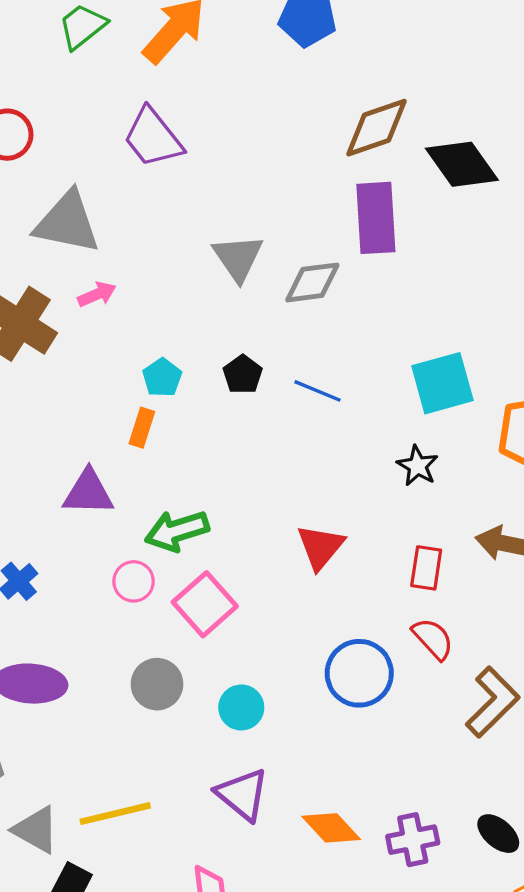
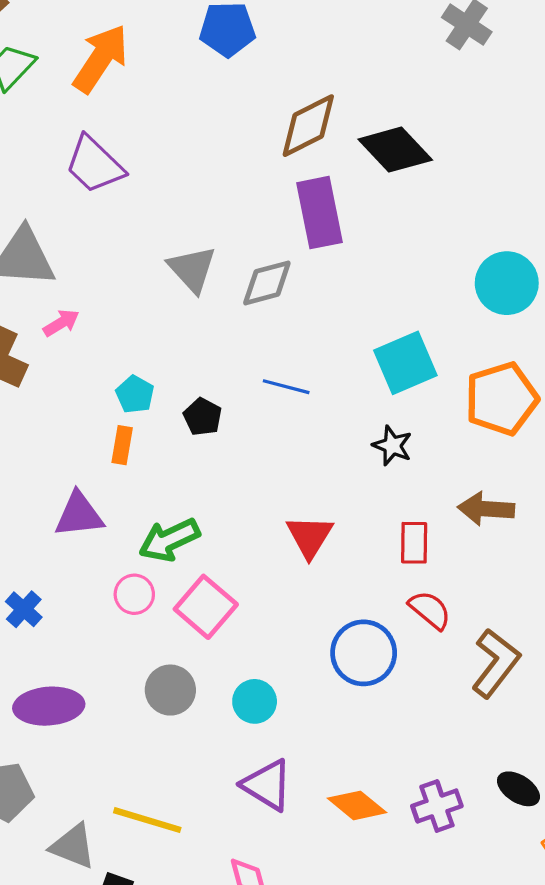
black pentagon: (243, 375) -> (203, 417), moved
yellow line: (115, 814) -> (147, 820), turned 38

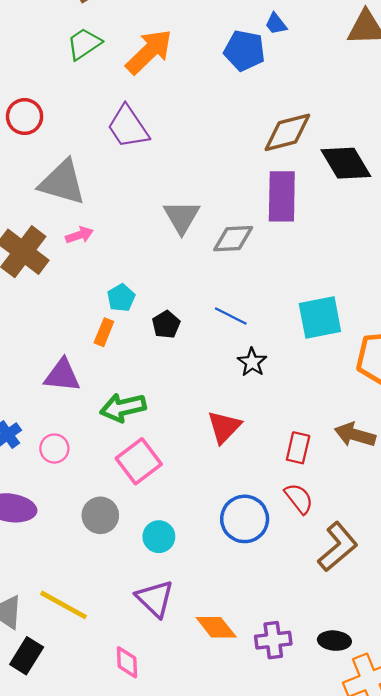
black star: (392, 446) -> (252, 362), moved
pink circle: (134, 594) -> (54, 449), moved
black ellipse: (518, 789) -> (334, 641), turned -40

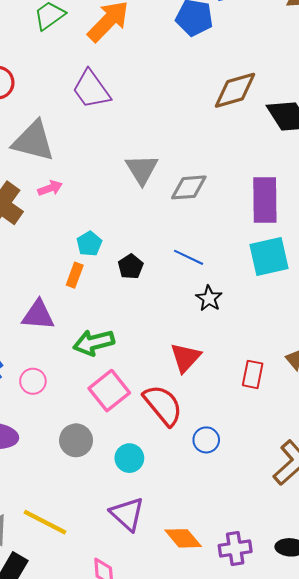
purple rectangle: (282, 196) -> (265, 200), moved
red semicircle: (299, 499) -> (163, 405), moved, size x1.5
blue circle: (245, 519) -> (206, 440), size x0.6

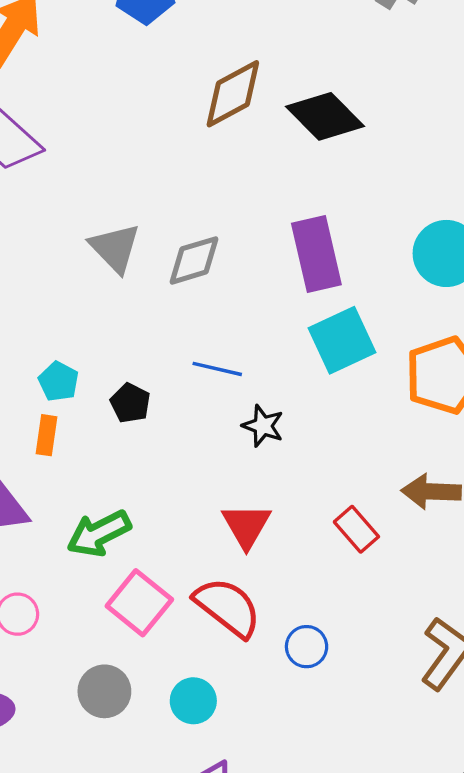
red rectangle: (253, 374) -> (356, 529), turned -40

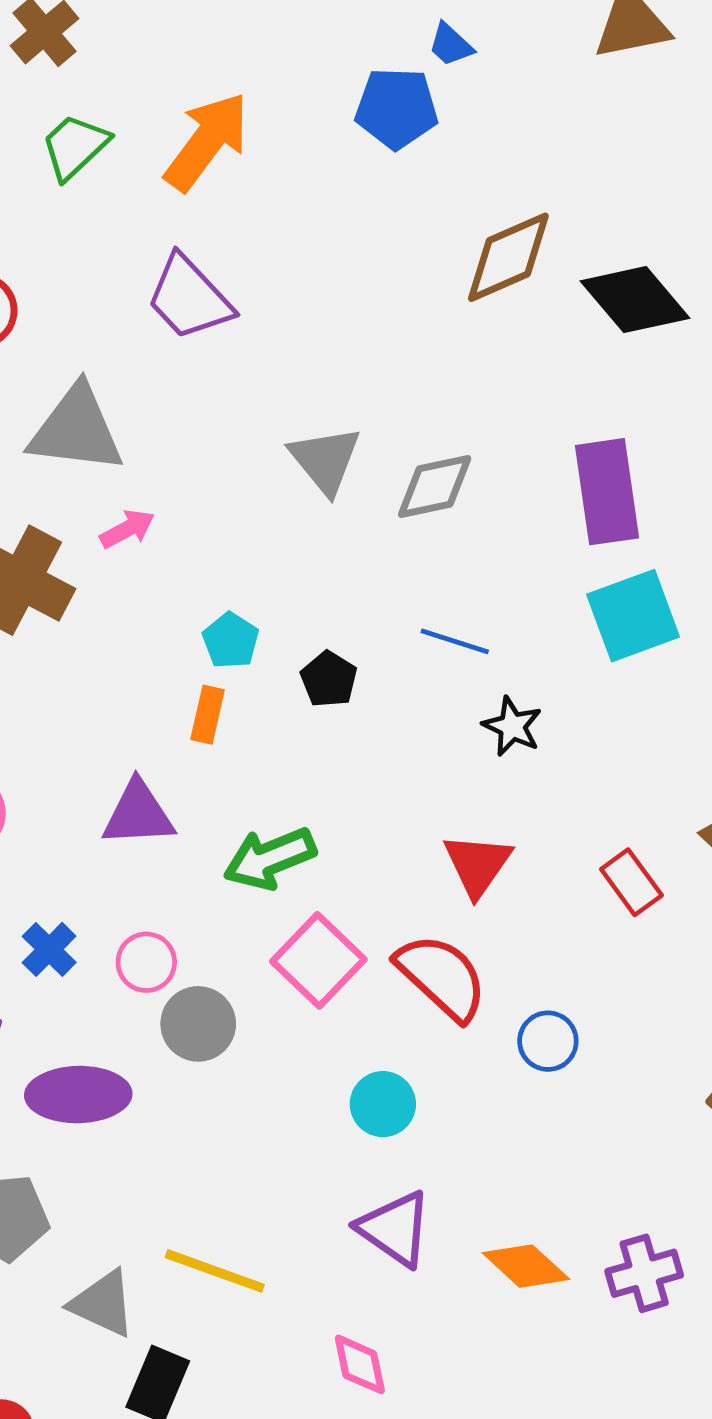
gray circle: (104, 691) -> (198, 1024), moved

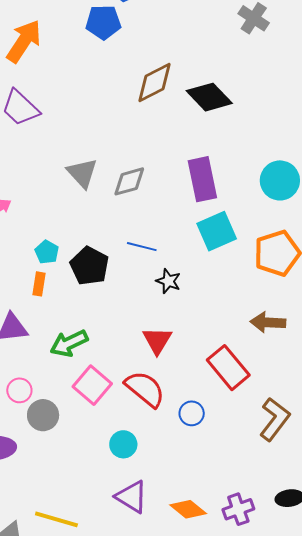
black pentagon: (329, 679) -> (89, 266), size x1.6
red rectangle: (631, 882) -> (228, 368), moved, size x1.6

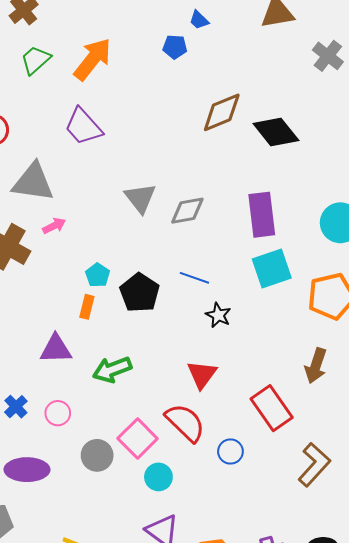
blue pentagon: (103, 22) -> (175, 47), size x0.7
brown arrow: (268, 322) -> (316, 366), turned -80
pink square: (92, 385) -> (138, 439), moved
gray circle: (43, 415) -> (97, 455), moved

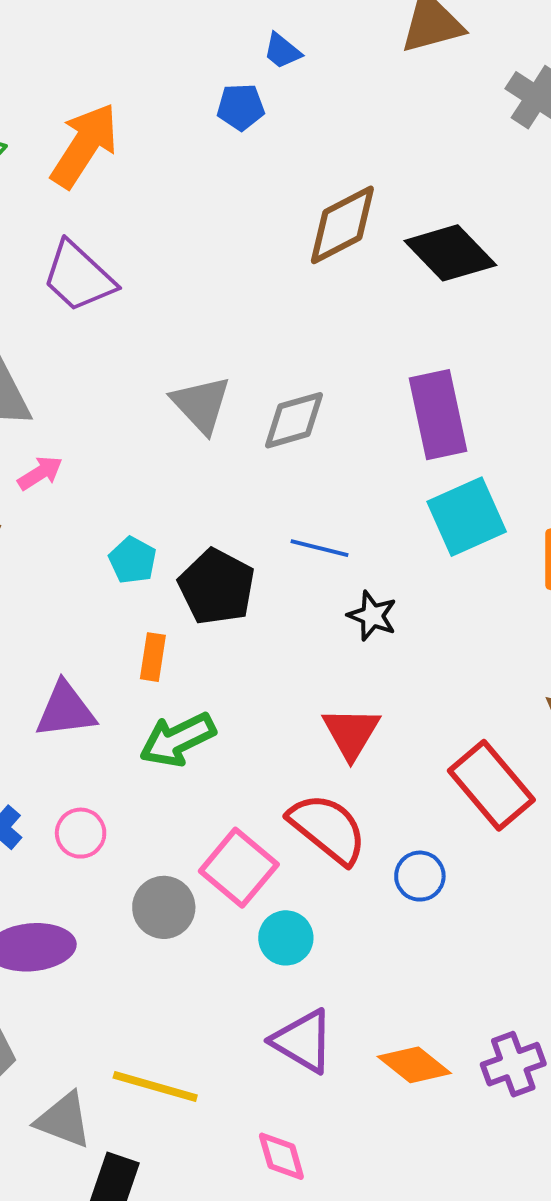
orange rectangle: (87, 307) -> (153, 657), moved

